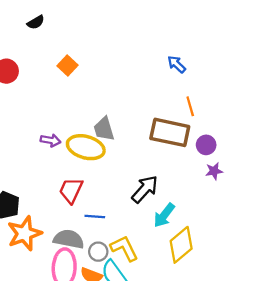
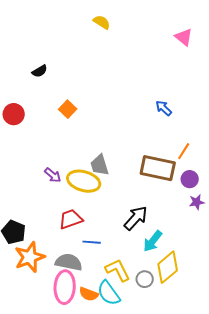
orange line: (190, 106) -> (184, 151), moved, turned 48
purple arrow: (51, 140) -> (53, 175), turned 30
red trapezoid: (71, 190) -> (71, 219), turned 45
gray circle: (98, 252) -> (145, 279), moved

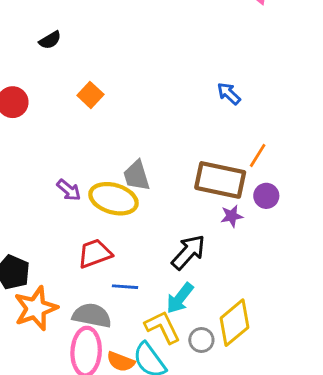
purple star: (197, 202) -> (232, 216), moved
cyan arrow: (153, 241) -> (180, 298), moved

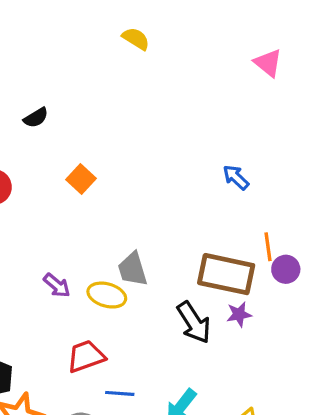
orange line: (258, 155) -> (268, 247), turned -40
purple circle: (266, 196) -> (286, 269), moved
yellow ellipse: (113, 199) -> (107, 295), size x0.7
black arrow: (188, 252) -> (194, 322), moved, turned 105

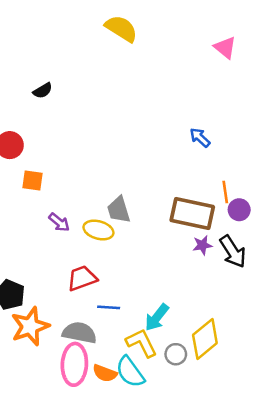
yellow semicircle: (136, 39) -> (121, 28), size x1.5
orange square: (81, 179) -> (33, 181), moved, turned -35
black arrow: (194, 322) -> (233, 252), moved

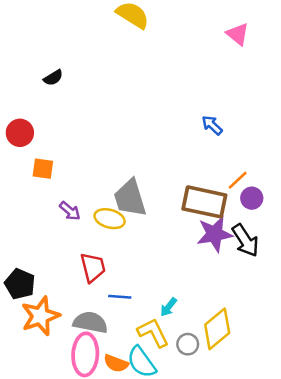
orange line: (225, 192) -> (238, 180), turned 55
gray trapezoid: (119, 210) -> (130, 198), size x1.4
purple star: (202, 245) -> (215, 234), size x1.8
red trapezoid: (82, 278) -> (93, 267), turned 96
cyan arrow: (157, 317) -> (168, 307), size x0.7

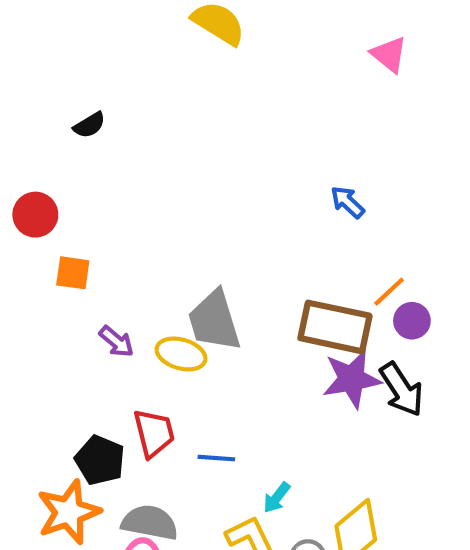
black pentagon: (20, 284) -> (100, 460), moved
blue line: (120, 297) -> (216, 458), moved

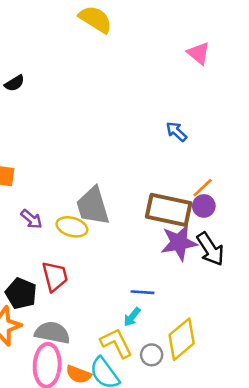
pink triangle: (389, 54) -> (199, 53), moved
purple circle: (412, 321) -> (204, 206), moved
blue line: (216, 458) -> (142, 292), moved

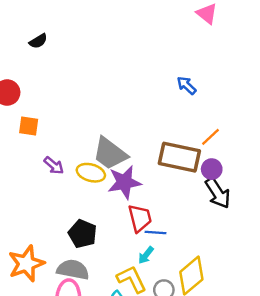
gray trapezoid: (93, 206) -> (110, 154), turned -36
purple circle: (204, 206) -> (212, 169), moved
purple star: (179, 243) -> (124, 182), moved
red trapezoid: (55, 276) -> (140, 218), moved
black pentagon: (21, 293) -> (83, 234), moved

